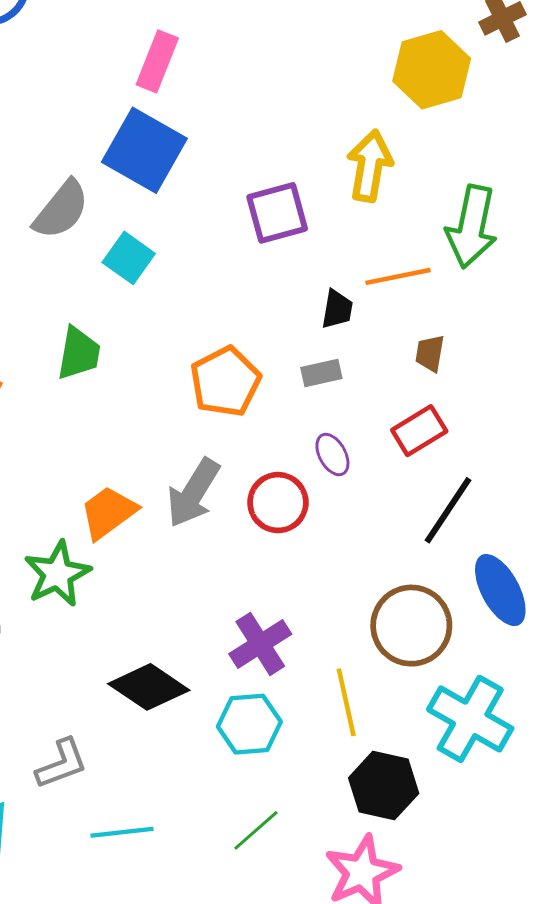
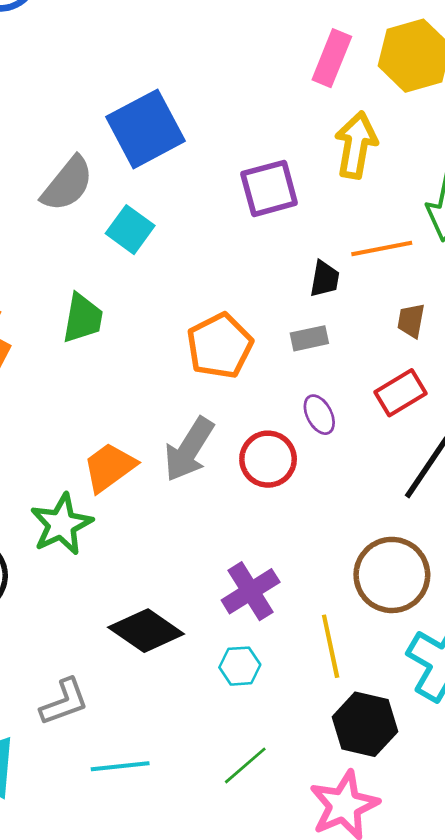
pink rectangle: (157, 61) -> (332, 58), moved
blue square: (144, 150) -> (145, 129), turned 32
cyan hexagon: (249, 724) -> (240, 666), size x0.7

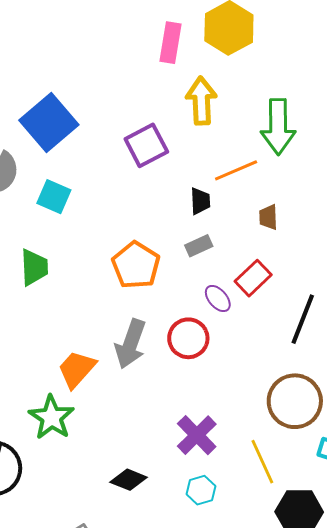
red rectangle: (400, 393) -> (253, 278), moved
black diamond: (146, 631) -> (129, 480), size x0.7

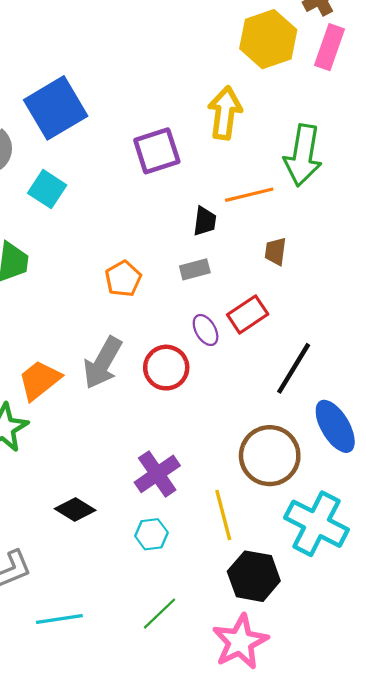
pink rectangle: (170, 43) -> (330, 47), moved
orange pentagon: (136, 265) -> (123, 279), size x0.7

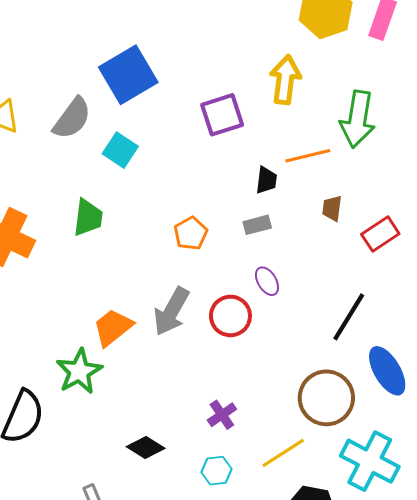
red rectangle: (248, 314) -> (380, 234), moved
purple cross: (157, 474) -> (222, 415), size x0.7
yellow line: (223, 515) -> (283, 453), turned 72

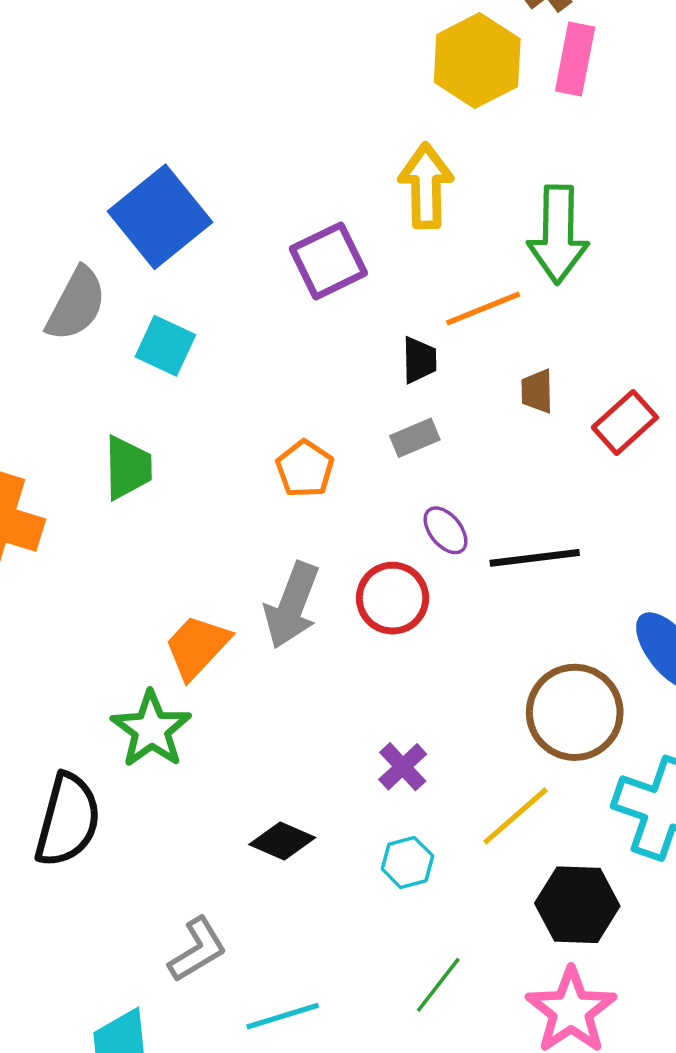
black line: (349, 317) -> (535, 558), moved, turned 60

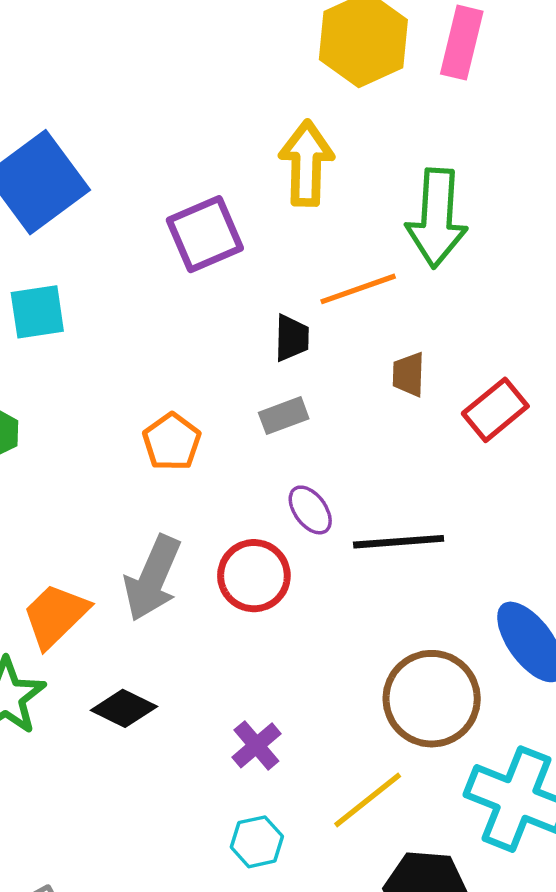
cyan square: (165, 346) -> (37, 312), turned -36
black diamond: (282, 841) -> (124, 708), moved

